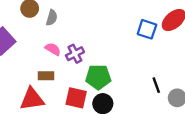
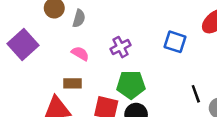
blue square: (147, 29) -> (175, 42), moved
purple cross: (75, 54) -> (120, 47), moved

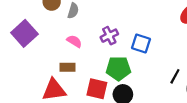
blue square: (175, 42) -> (141, 44), moved
black line: (196, 94) -> (175, 76), turned 49

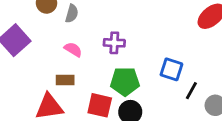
purple cross: (109, 36) -> (114, 43), turned 30
blue square: (141, 44) -> (171, 69), moved

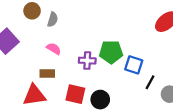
purple cross: (114, 43) -> (87, 61), moved
green pentagon: (125, 81) -> (111, 52), moved

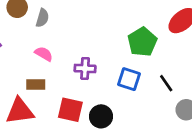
green pentagon: (111, 52) -> (142, 42), moved, turned -30
blue square: (134, 65) -> (129, 79), moved
black line: (150, 82) -> (166, 83), moved, turned -64

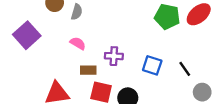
green pentagon: (142, 42) -> (167, 17), moved, turned -30
brown rectangle: (36, 84) -> (88, 70), moved

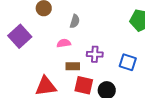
gray semicircle: (77, 12) -> (75, 21), moved
pink semicircle: (78, 43) -> (64, 43), turned -40

